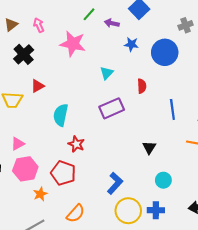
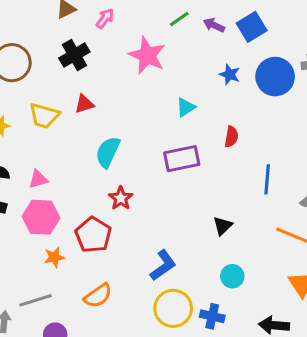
purple arrow: (112, 23) -> (214, 25), moved
pink arrow: (39, 25) -> (105, 18), turned 48
blue circle: (165, 52) -> (275, 77), moved

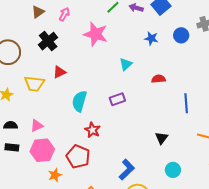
blue circle: (275, 77) -> (181, 35), size x0.6
red semicircle: (231, 137) -> (159, 79), turned -96
purple rectangle: (182, 159) -> (117, 99), moved, size x0.7

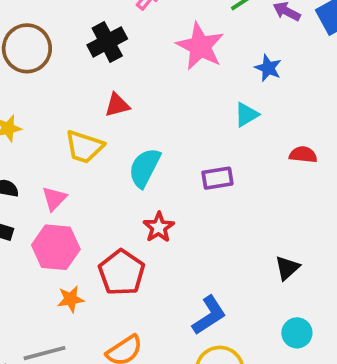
blue star: (151, 38) -> (268, 68), moved
yellow trapezoid: (34, 84) -> (84, 147), moved
pink triangle: (37, 126) -> (54, 199), turned -32

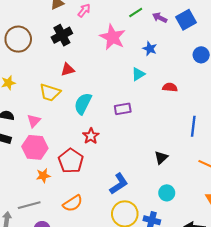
red semicircle: (303, 155) -> (170, 87), moved

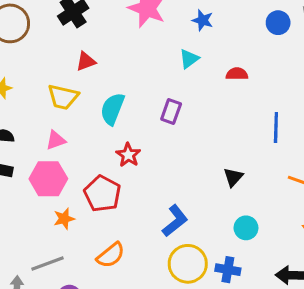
purple rectangle: (123, 109) -> (171, 111), turned -56
pink triangle: (34, 121) -> (56, 140), moved, turned 32

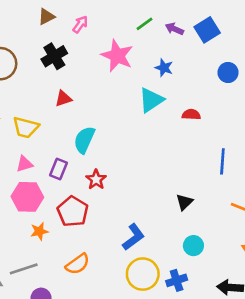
cyan triangle: (189, 59) -> (151, 100), size x1.5
yellow trapezoid: (63, 97) -> (26, 127), moved
purple rectangle: (171, 111) -> (58, 169), moved
pink triangle: (56, 140) -> (25, 164), moved
blue cross: (228, 270) -> (177, 280), turned -30

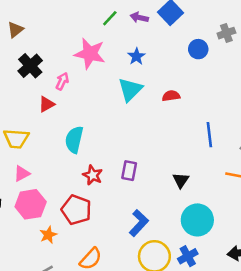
pink arrow: (80, 24) -> (62, 81), moved
blue star: (164, 68) -> (136, 56), turned 30
purple rectangle: (58, 169) -> (129, 171), moved
cyan circle: (193, 246) -> (197, 220), size x1.6

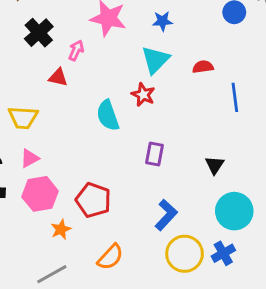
blue star: (136, 56) -> (162, 21), turned 30
red triangle: (47, 104) -> (58, 77), turned 42
blue line: (209, 135) -> (235, 97), moved
cyan semicircle: (74, 140) -> (108, 115), moved, turned -32
red star: (93, 175) -> (143, 95), moved

